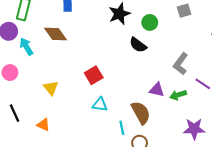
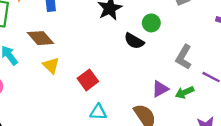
green circle: (150, 22) -> (151, 23), moved
yellow triangle: (51, 88) -> (51, 65), moved
purple triangle: (157, 90) -> (160, 89), turned -35

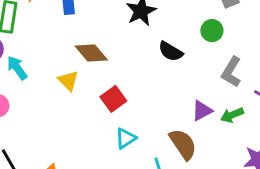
green circle: (151, 23) -> (212, 31), moved
brown diamond: (41, 38) -> (91, 53), moved
cyan triangle: (98, 112) -> (126, 138), turned -36

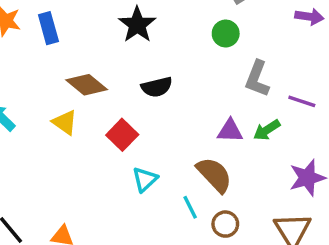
black semicircle: (171, 51) -> (157, 87), moved, turned -35
purple triangle: (202, 111) -> (230, 131), turned 40

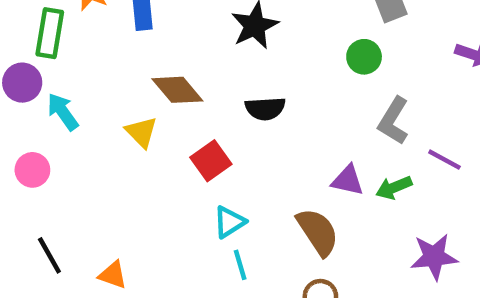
cyan line: (190, 207) -> (240, 265), moved

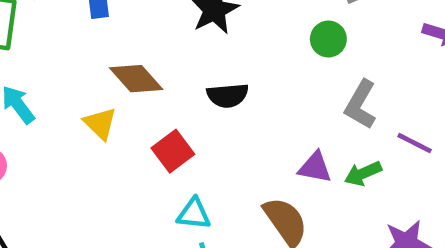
cyan triangle: (229, 222) -> (194, 214), turned 40

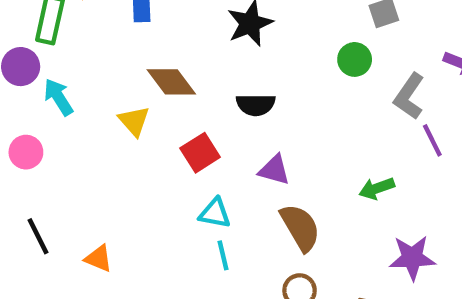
gray L-shape: (361, 104) -> (409, 96), moved
purple line: (415, 143) -> (432, 140), moved, turned 32
purple triangle: (315, 167) -> (274, 170), moved

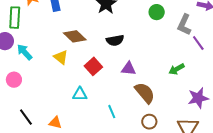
cyan triangle: (215, 213) -> (80, 94), moved

